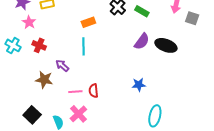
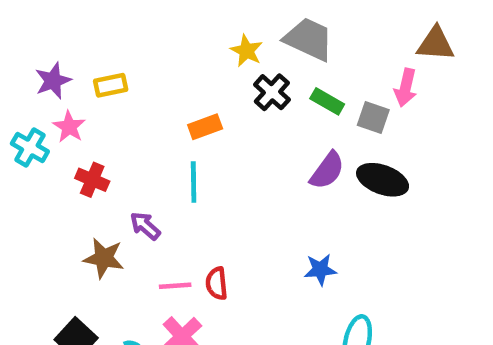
gray square: (192, 18) -> (373, 118), moved
cyan cross: (13, 45) -> (30, 147), moved

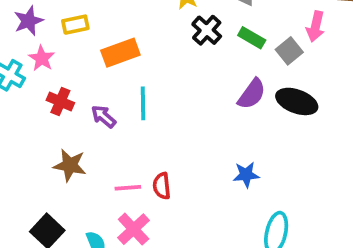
gray square: (373, 118) -> (289, 51), turned 32
orange rectangle: (205, 127) -> (120, 53), moved, size x1.4
purple arrow: (145, 226) -> (104, 116), moved

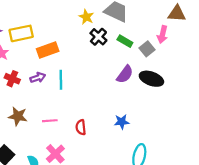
yellow rectangle: (75, 25) -> (21, 33), size x1.5
purple arrow: (104, 116) -> (38, 78), moved, turned 120
red semicircle: (162, 186) -> (81, 127), moved
pink line: (128, 188) -> (50, 121), moved

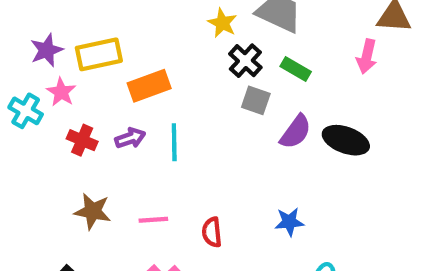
gray square: (147, 49) -> (256, 100), moved, turned -32

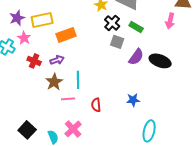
cyan line: (174, 142) -> (78, 80), moved
brown star: (93, 211) -> (54, 82), moved, turned 30

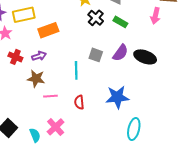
gray square: (117, 42) -> (96, 55), moved
cyan line: (78, 80) -> (76, 70), moved
brown star: (54, 82) -> (36, 79), turned -30
blue star: (133, 100) -> (117, 97), size x1.6

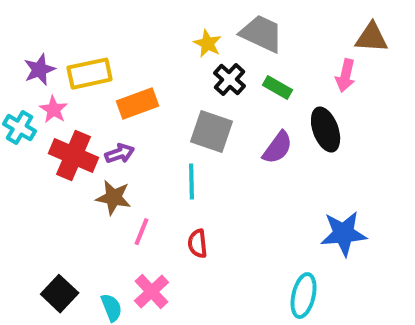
gray square: (96, 55) -> (212, 132), moved, size x1.5
red cross: (15, 57) -> (74, 156), size x1.6
black ellipse: (145, 57) -> (326, 130), moved, turned 50
pink line: (50, 96) -> (142, 232), turned -64
blue star: (117, 97) -> (344, 234), moved

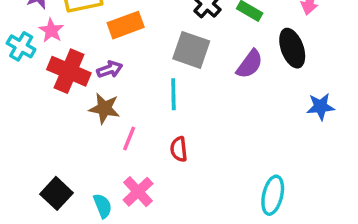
blue star: (344, 234) -> (321, 107), moved, size x0.7

